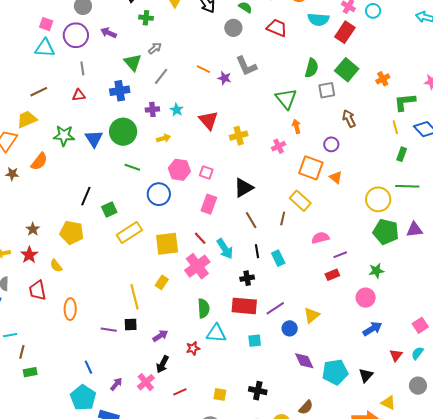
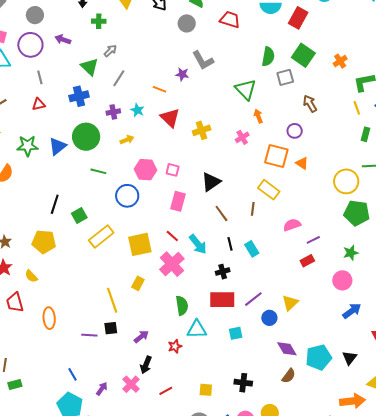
orange line: (203, 69) -> (159, 89), moved
blue triangle: (94, 139) -> (58, 146), turned 30
brown semicircle: (306, 407) -> (289, 376), moved

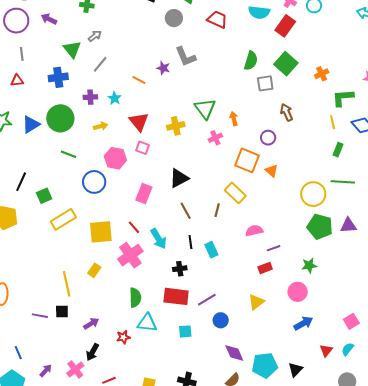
green triangle: (246, 89) -> (205, 109), moved
red triangle: (170, 118) -> (139, 122), moved
pink square: (173, 170) -> (143, 148), moved
yellow triangle: (290, 303) -> (256, 302), moved

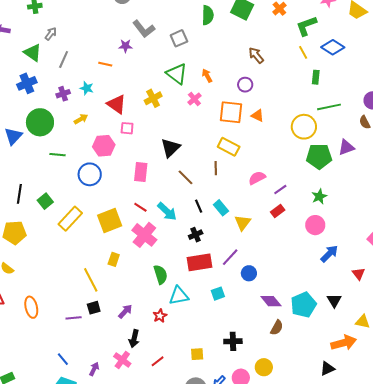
gray square: (265, 83) -> (179, 38), moved
yellow triangle: (256, 302) -> (243, 223), moved

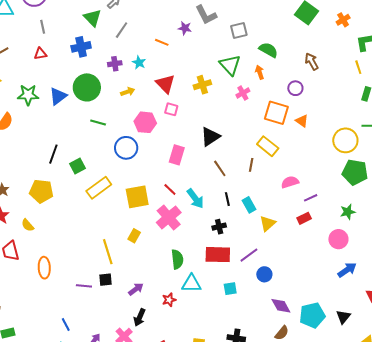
green semicircle: (208, 15) -> (268, 50), moved, turned -72

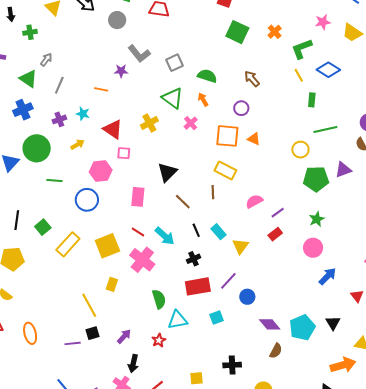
yellow circle: (345, 140) -> (300, 150), size x0.7

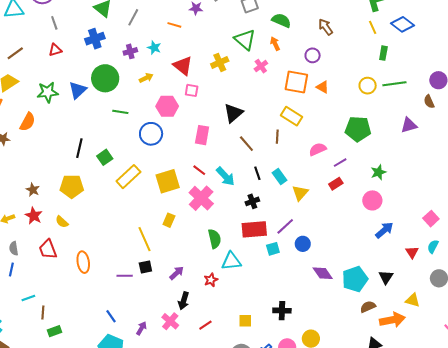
yellow circle: (300, 150) -> (368, 86), moved
green pentagon: (316, 179) -> (358, 129), moved
cyan square: (217, 317) -> (273, 249), moved
brown semicircle: (276, 351) -> (368, 307), moved, turned -147

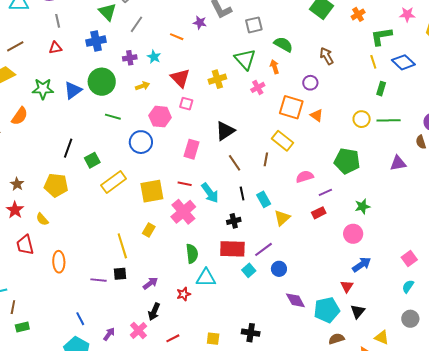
red line: (199, 170) -> (185, 184), turned -32
cyan square: (273, 249) -> (249, 270), turned -32
red triangle: (412, 252) -> (347, 286), moved

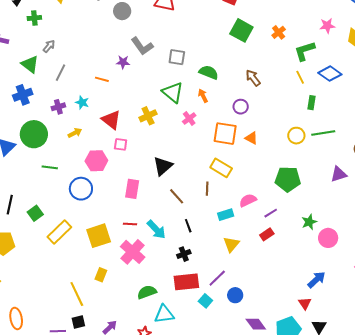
gray square: (254, 25) -> (177, 57), turned 30
cyan rectangle: (264, 199) -> (226, 215), moved, turned -70
pink circle: (353, 234) -> (328, 238), moved
green semicircle: (192, 254) -> (147, 292), turned -96

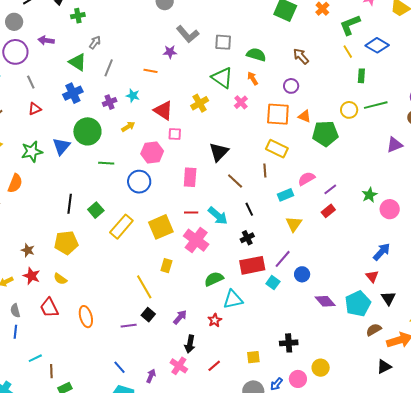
green pentagon: (288, 179) -> (325, 134), moved
black square: (78, 322) -> (148, 315), turned -32

